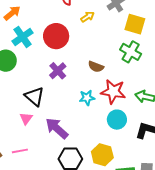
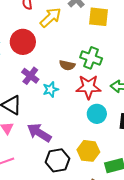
yellow arrow: (87, 17) -> (50, 17), size x1.6
green cross: (131, 52) -> (91, 58), moved
cyan star: (87, 98) -> (51, 89), moved

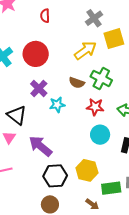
yellow arrow: (50, 17) -> (85, 50), moved
yellow square: (98, 17) -> (114, 39), turned -30
red star: (88, 87) -> (95, 107), size x0.7

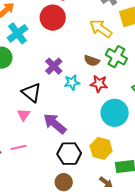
yellow arrow: (85, 50) -> (101, 29), turned -110
red circle: (36, 54) -> (53, 18), moved
red star: (95, 107) -> (99, 84), moved
cyan circle: (100, 135) -> (115, 113), size x1.4

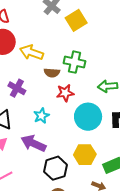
yellow arrow: (101, 29) -> (32, 53), moved
cyan star: (72, 82) -> (41, 116), moved

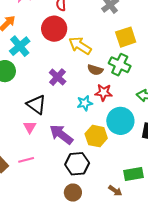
yellow square: (76, 20) -> (126, 37), moved
cyan star: (41, 116) -> (85, 103), moved
yellow hexagon: (85, 155) -> (96, 136), moved

